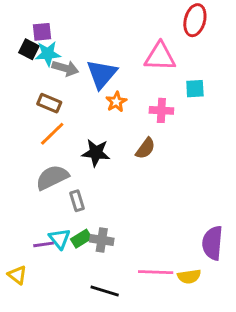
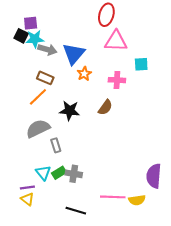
red ellipse: (195, 20) -> (106, 15), moved
brown rectangle: (49, 103) -> (45, 78), moved
purple line: (43, 244) -> (27, 187), moved
yellow triangle: (17, 275) -> (27, 199), moved

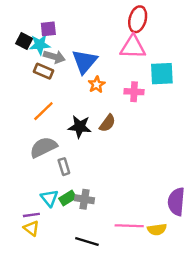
red ellipse: (106, 15) -> (138, 19), moved
purple square: (31, 23) -> (48, 29), moved
cyan square: (141, 64) -> (162, 74), size x1.5
brown rectangle: (45, 78) -> (43, 71), moved
brown semicircle: (105, 107) -> (107, 123), moved

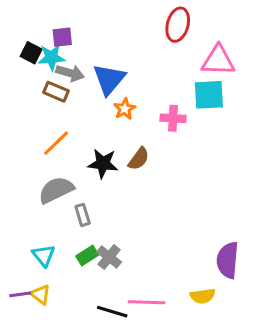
pink triangle: (133, 47) -> (218, 61), moved
cyan triangle: (49, 198) -> (44, 255), moved
gray cross: (85, 199) -> (109, 257), turned 30
purple line: (31, 215) -> (20, 294), moved
pink line: (129, 226) -> (147, 302), moved

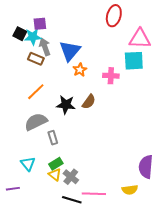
gray arrow: (70, 73) -> (45, 47), turned -126
gray cross: (109, 257) -> (71, 177), moved
yellow triangle: (40, 294) -> (55, 175), moved

